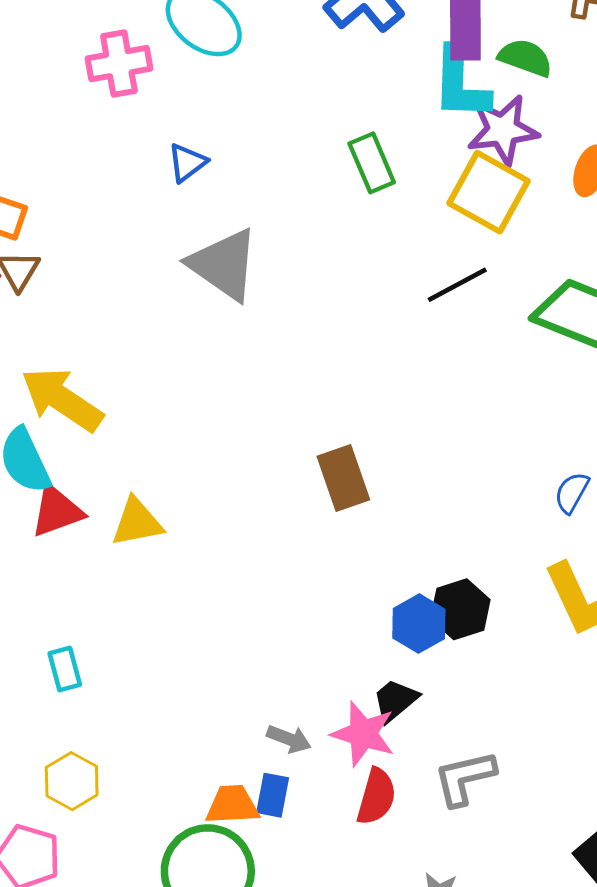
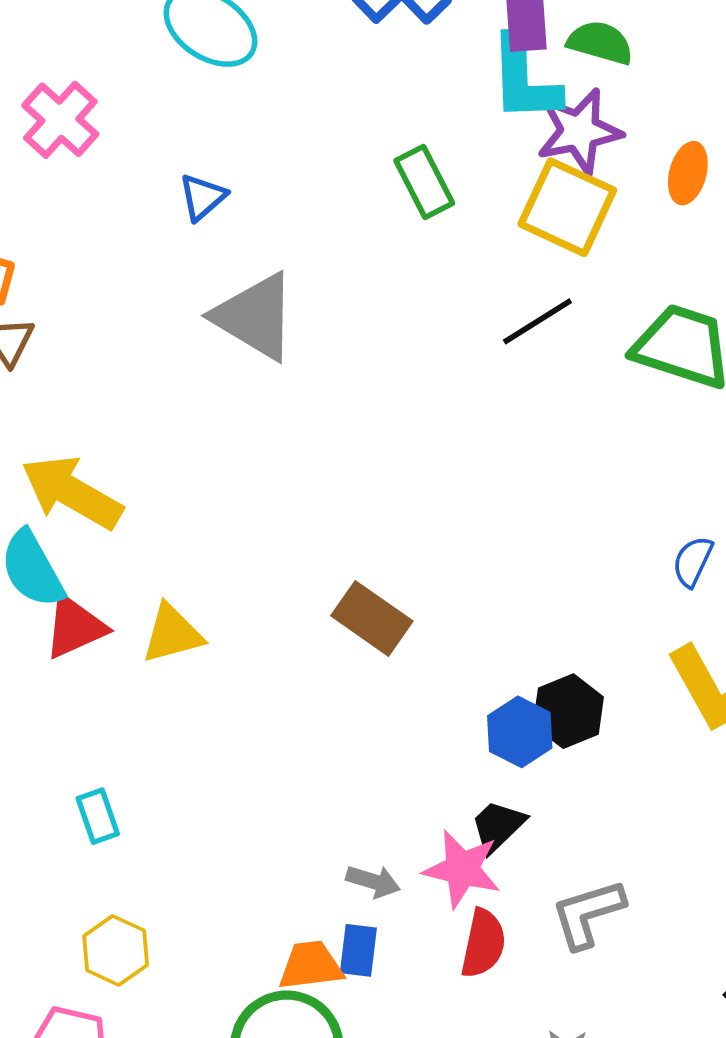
pink cross: (119, 64) -> (60, 120), moved, turned -34
brown rectangle: (343, 478) -> (372, 618), moved, turned -32

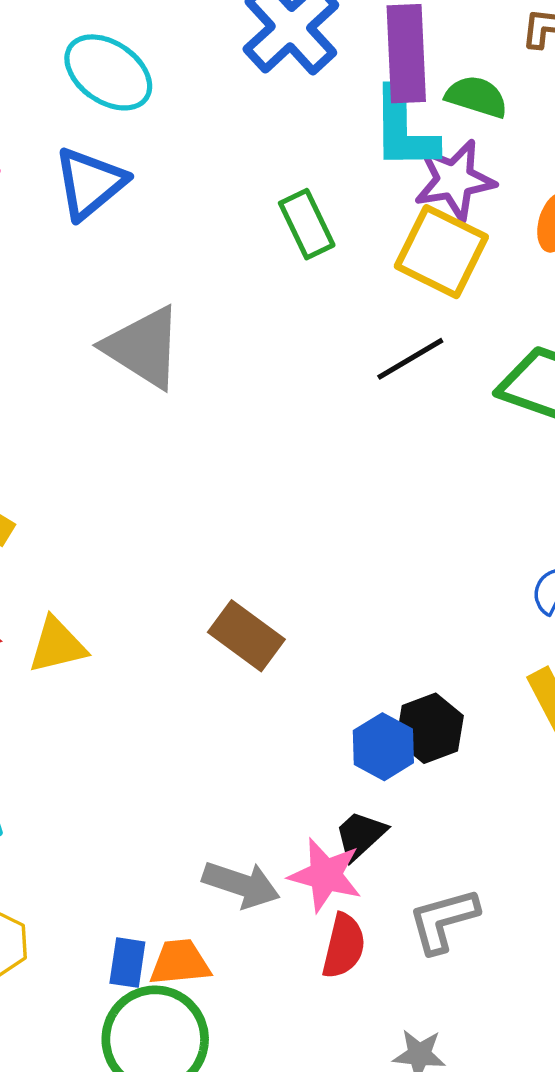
blue triangle: (202, 197) -> (90, 183), moved, size x1.6
gray arrow: (373, 881) -> (241, 884), size x1.5
blue rectangle: (358, 950) -> (127, 963), moved

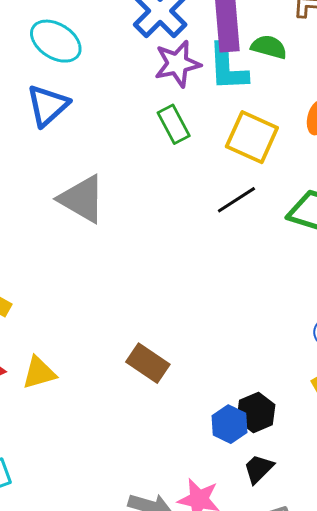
purple star: (455, 180) -> (177, 64), moved
black trapezoid: (360, 835) -> (259, 469), moved

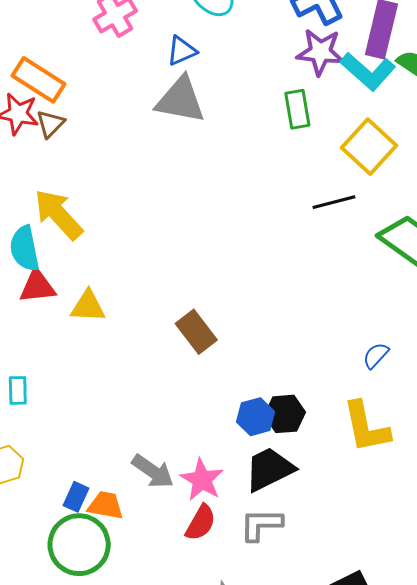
cyan L-shape: (228, 67) -> (368, 71), turned -64
blue triangle: (48, 105) -> (182, 51), size x0.7
gray triangle: (82, 199) -> (181, 100), moved, turned -38
black trapezoid: (259, 469) -> (269, 469), size x1.6

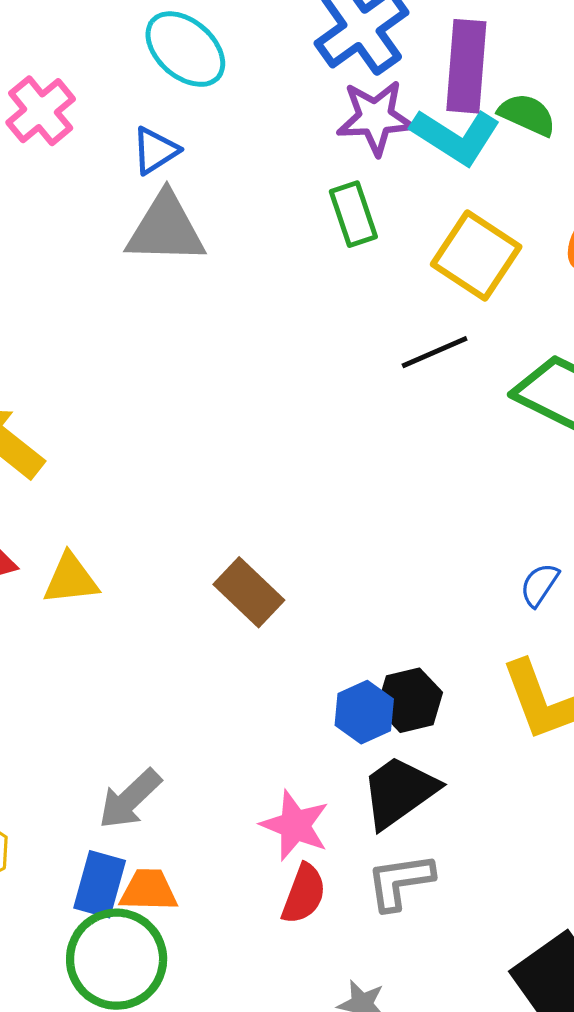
gray arrow: (153, 471) -> (130, 799), moved, turned 111
blue rectangle: (76, 497) -> (100, 884), size x1.4

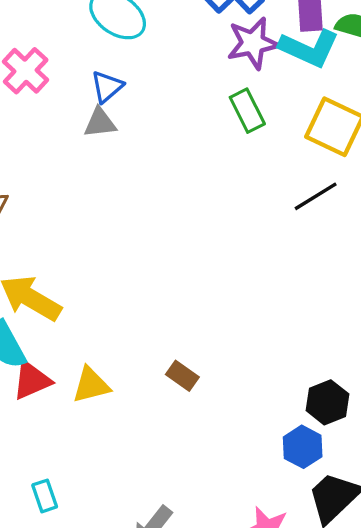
gray triangle: (166, 229) -> (100, 123), moved, size x0.6
brown rectangle: (249, 592) -> (182, 376), moved, size x0.7
black hexagon: (410, 700) -> (328, 402), moved

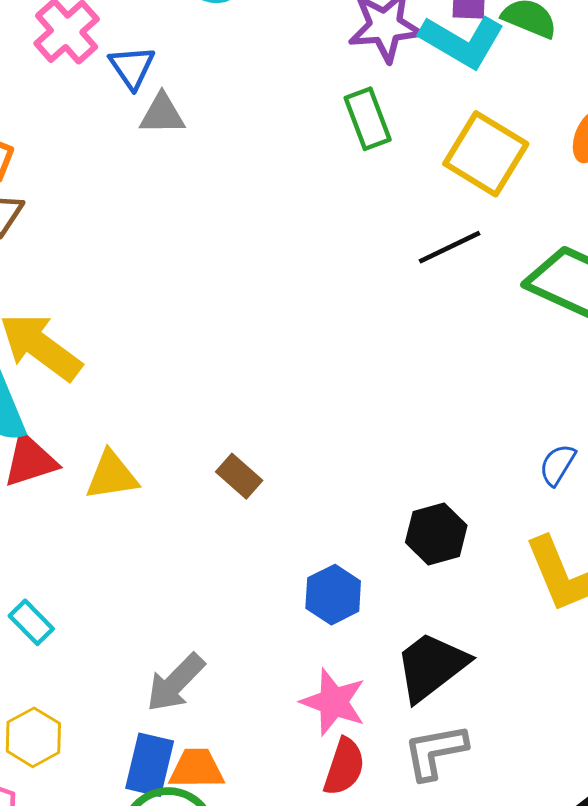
blue triangle: (107, 87) -> (132, 67), moved, turned -30
blue hexagon: (303, 447) -> (333, 595), moved
cyan rectangle: (45, 496) -> (31, 622), turned -32

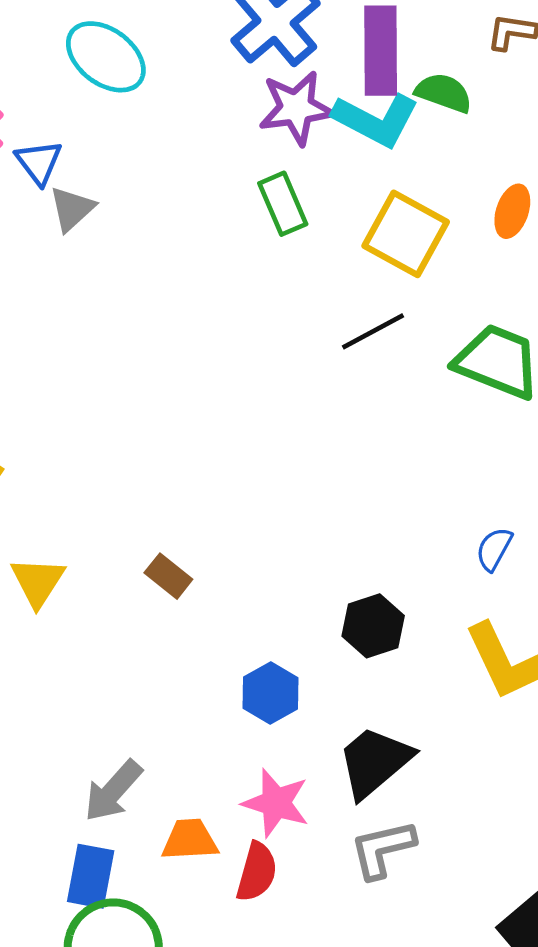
gray triangle: (162, 114) -> (72, 209), turned -39
yellow triangle: (112, 476) -> (38, 582), turned -46
red semicircle: (344, 767) -> (257, 872), moved
orange trapezoid: (196, 769) -> (190, 840), moved

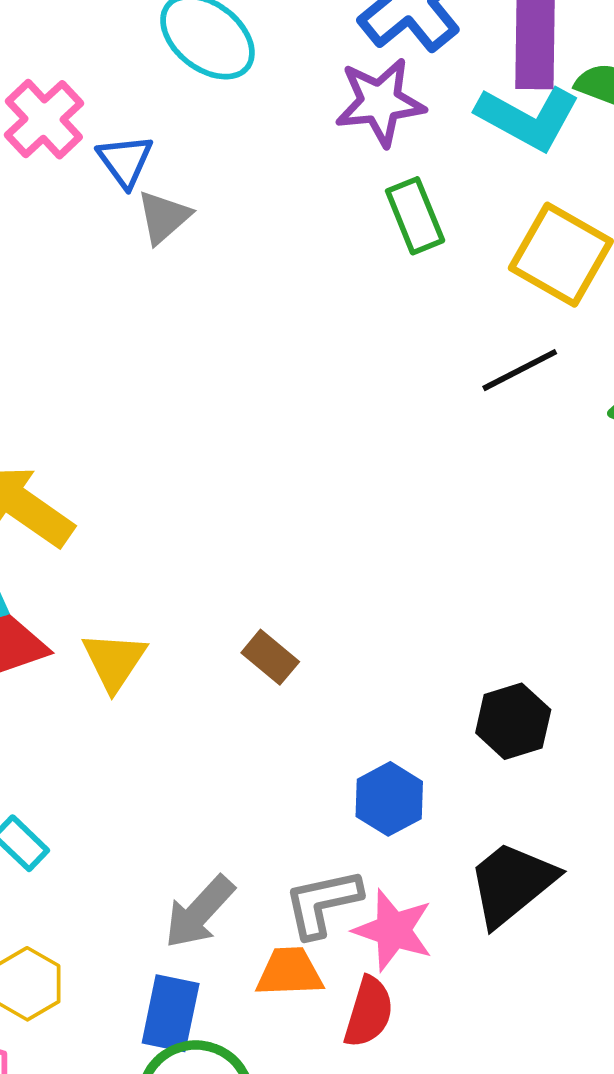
purple star: (296, 108) -> (380, 102), moved
gray L-shape: (383, 849) -> (323, 903), moved

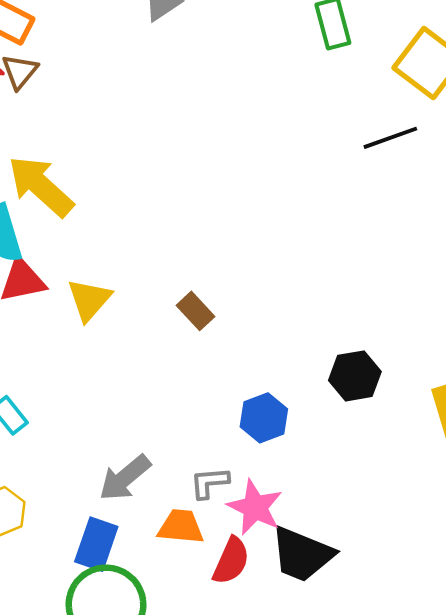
black trapezoid: (512, 883) -> (302, 554), moved, turned -126
gray L-shape: (323, 903) -> (209, 483), size x0.7

